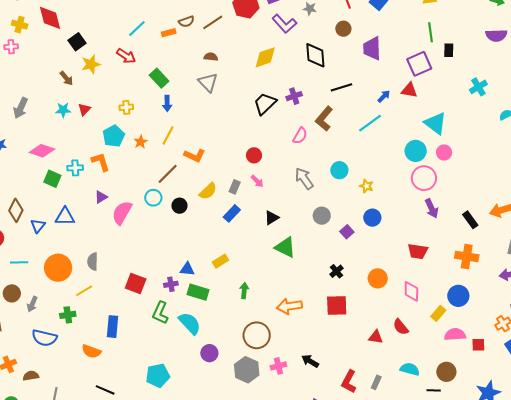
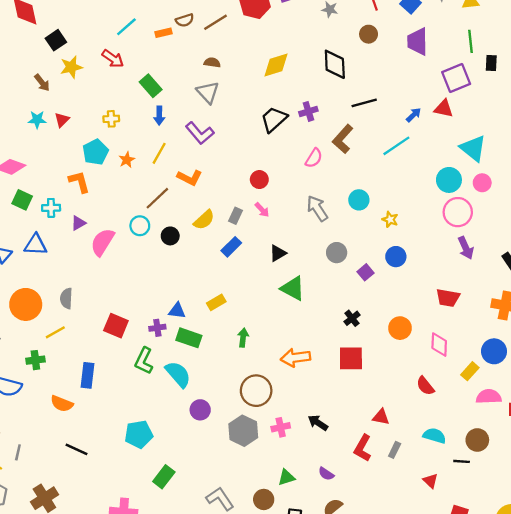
purple L-shape: (284, 24) -> (200, 133), moved
purple trapezoid: (372, 48) -> (417, 41), moved
cyan cross: (75, 168) -> (51, 208), moved
red triangle: (376, 337) -> (381, 417), moved

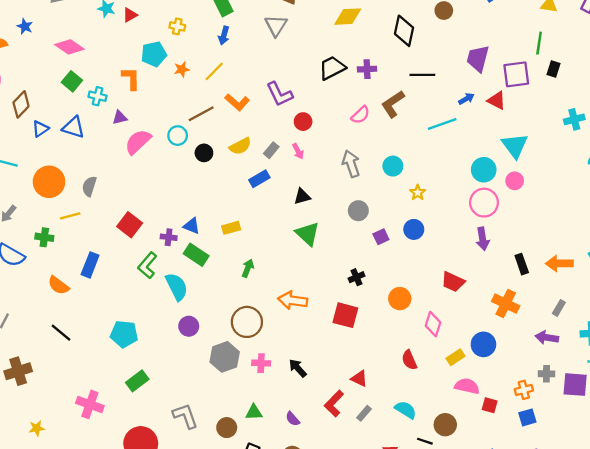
purple trapezoid: (417, 41) -> (478, 59), moved
purple L-shape: (200, 133) -> (280, 94), moved

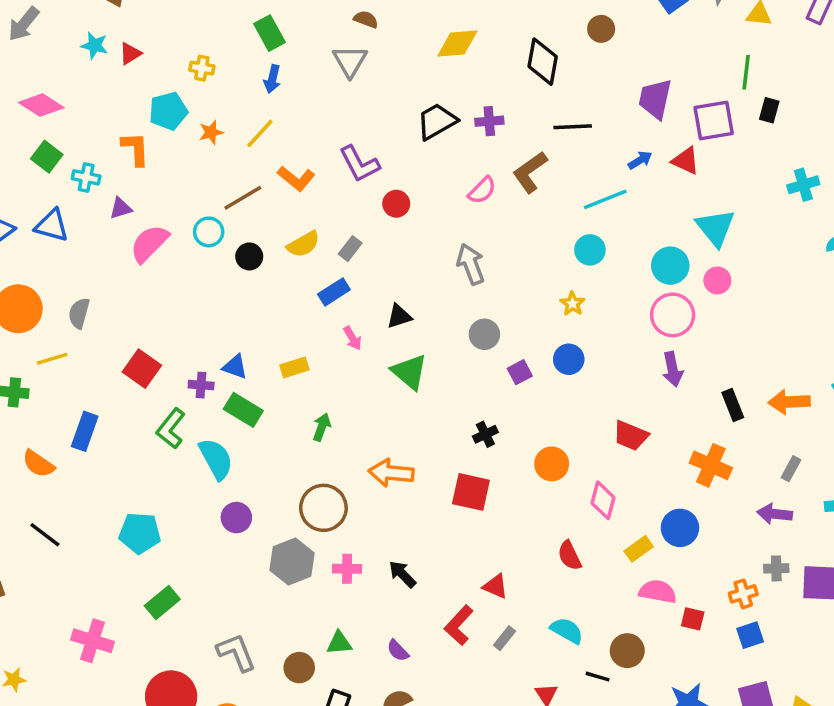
pink arrow: (298, 151) -> (352, 338), moved
cyan circle: (393, 166) -> (590, 250), moved

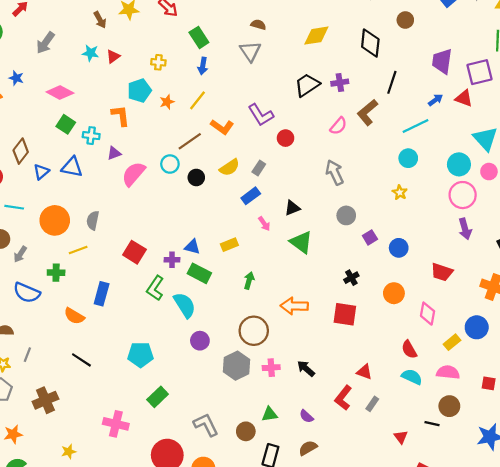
black line: (573, 127) -> (392, 82), turned -65
blue circle: (569, 359) -> (399, 248), moved
pink semicircle: (658, 592) -> (448, 372), moved
cyan semicircle: (567, 631) -> (412, 377), moved

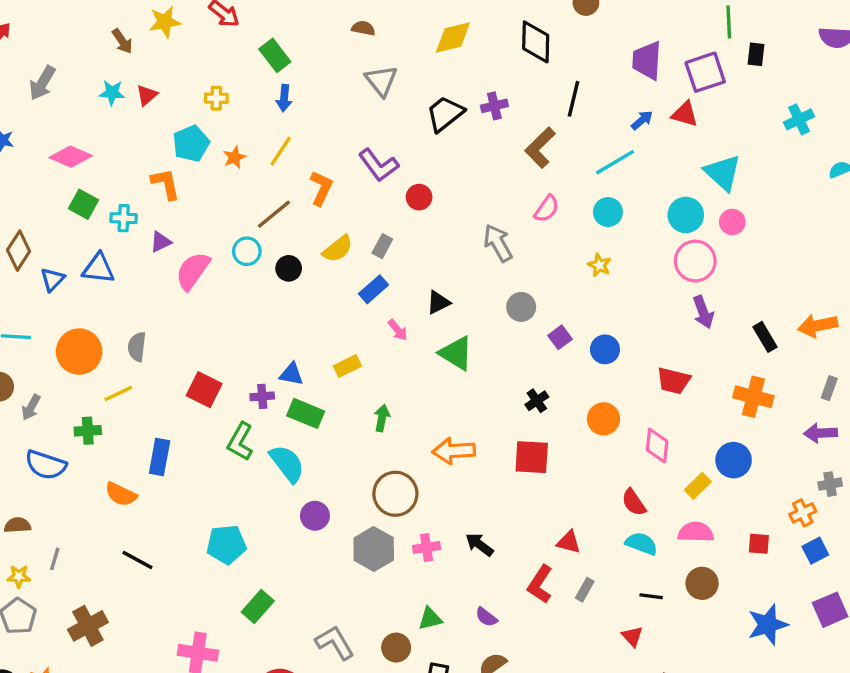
gray triangle: (250, 51) -> (381, 81), moved
pink semicircle: (338, 126) -> (547, 209), moved
orange L-shape: (222, 127) -> (321, 188), turned -95
black line: (432, 424) -> (651, 596), moved

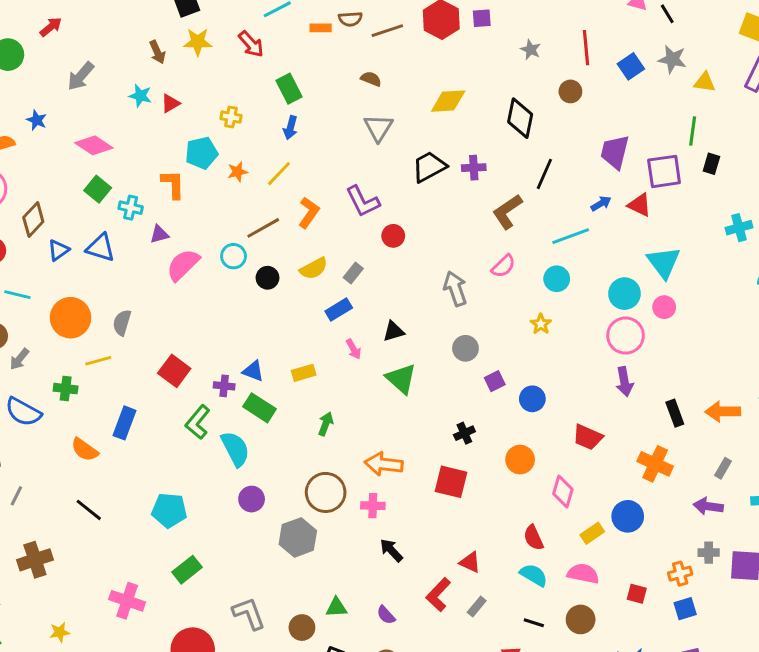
pink cross: (427, 548) -> (373, 506), moved

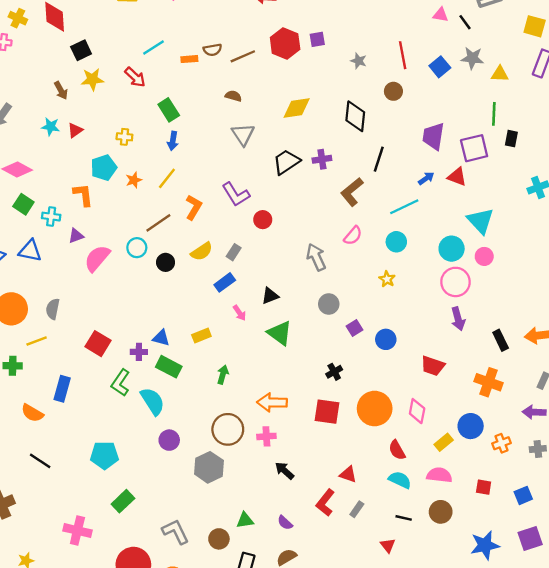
orange circle: (520, 460) -> (375, 409), moved, size x1.5
orange cross: (680, 574) -> (502, 443), moved

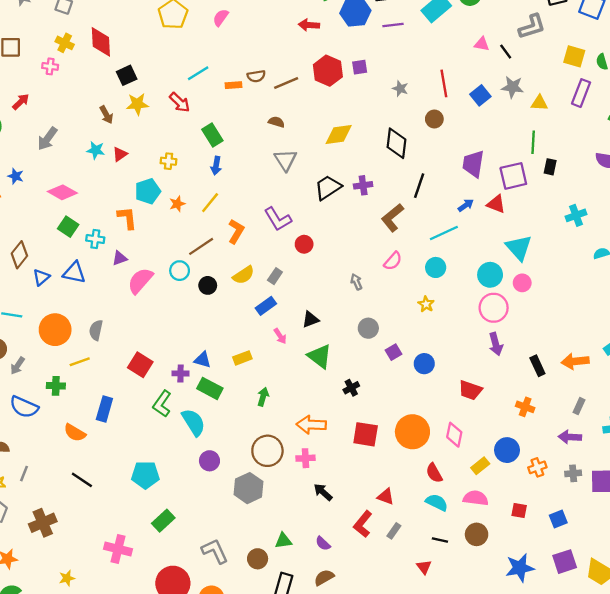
gray arrow: (316, 257) -> (356, 282), size x0.6
black cross: (334, 372) -> (351, 388), moved
orange cross: (489, 382) -> (525, 407), size x0.7

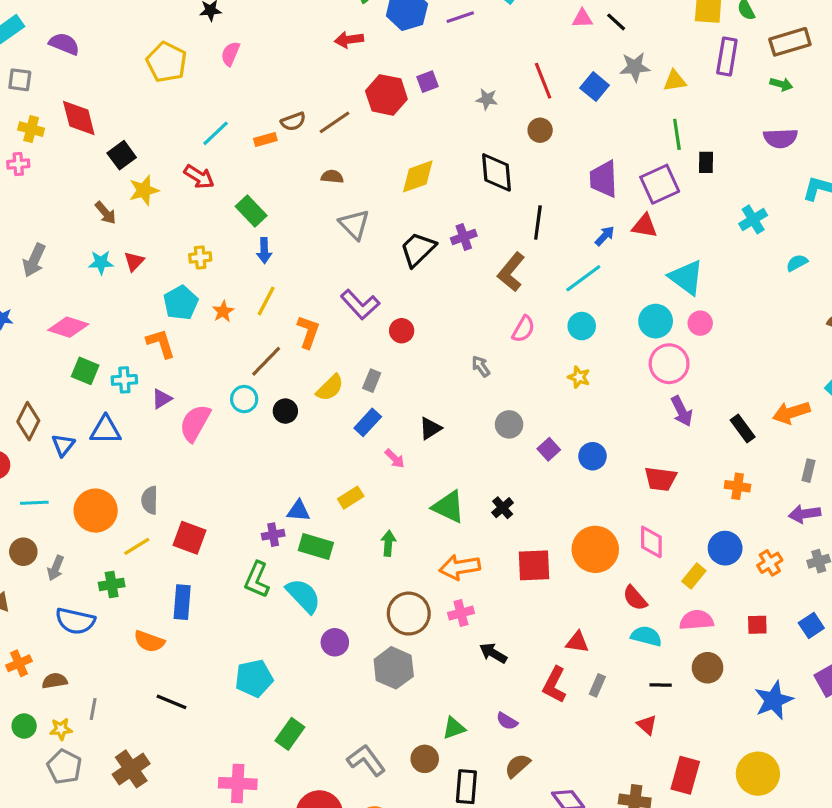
green triangle: (320, 356) -> (449, 507), moved
red square: (140, 365) -> (190, 538), moved

